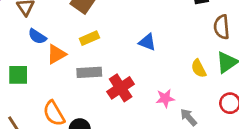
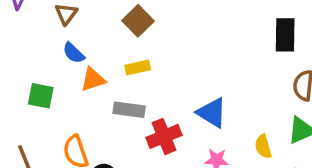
blue triangle: (147, 42) -> (212, 113), moved, size x1.4
yellow semicircle: (199, 68) -> (263, 146), moved

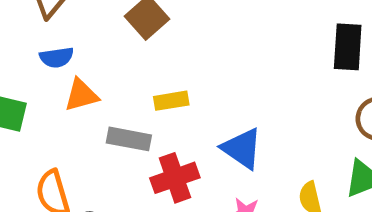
blue semicircle: (74, 53) -> (57, 57), turned -55
yellow rectangle: (138, 67) -> (171, 101), moved

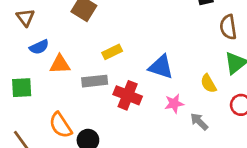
orange triangle: (81, 95) -> (60, 64), turned 30
red cross: (175, 178) -> (128, 95), turned -32

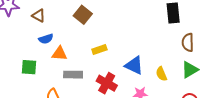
brown triangle: (25, 18) -> (39, 16), turned -32
gray rectangle: (95, 81) -> (73, 75), moved
yellow semicircle: (208, 84) -> (161, 74), moved

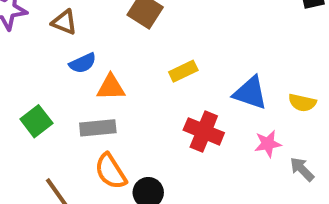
green square: (29, 67) -> (36, 121), moved, turned -35
yellow semicircle: (161, 74) -> (302, 103), turned -48
gray rectangle: (73, 75) -> (98, 128), moved

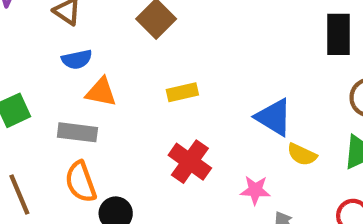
blue triangle: (250, 93) -> (274, 117), moved

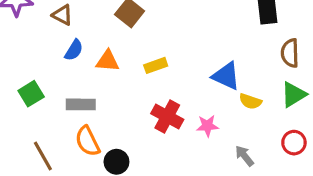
blue semicircle: (77, 59) -> (74, 50), turned -40
orange triangle: (101, 92) -> (108, 61), moved
pink star: (255, 190) -> (207, 126), moved

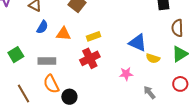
red cross: (167, 117) -> (90, 58), moved, turned 36

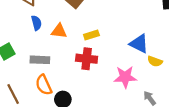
blue semicircle: (42, 27) -> (36, 23), turned -48
red cross: (90, 58) -> (87, 59), turned 30
pink star: (126, 74) -> (125, 77), size x1.5

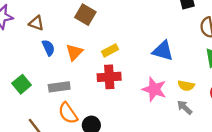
orange triangle: (59, 31) -> (74, 52), turned -42
yellow semicircle: (155, 61) -> (186, 86), moved
pink star: (125, 77) -> (154, 89), turned 30

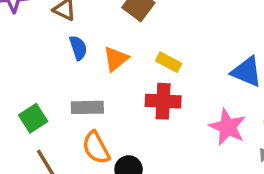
yellow rectangle: (110, 50) -> (169, 62), turned 49
green square: (22, 84) -> (33, 118), moved

